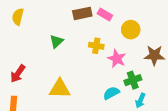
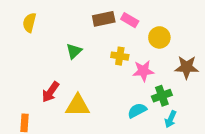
pink star: (117, 59) -> (143, 71), turned -30
red arrow: (18, 74) -> (50, 92), moved

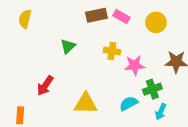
yellow circle: (159, 37) -> (156, 22), moved
yellow triangle: (78, 106) -> (86, 103), moved

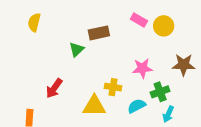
brown rectangle: (96, 15) -> (99, 33), moved
pink rectangle: (121, 16) -> (139, 20), moved
yellow cross: (112, 51) -> (113, 87), moved

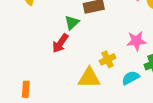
yellow cross: (113, 87) -> (108, 59), turned -35
red arrow: (54, 88) -> (60, 43), moved

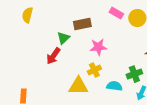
pink star: (136, 41) -> (98, 47), moved
cyan semicircle: (131, 78) -> (114, 86), turned 35

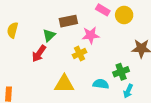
yellow semicircle: (27, 15) -> (13, 30), moved
pink star: (98, 47) -> (91, 35), moved
yellow cross: (94, 70) -> (79, 54), moved

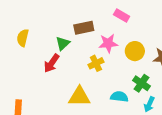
yellow circle: (124, 15) -> (135, 51), moved
green cross: (121, 72) -> (142, 83), turned -35

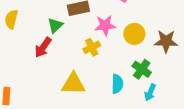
cyan semicircle: (119, 97) -> (117, 84), turned 84

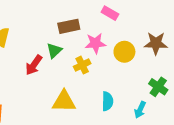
green triangle: (55, 25) -> (54, 51), moved
brown star: (166, 41) -> (156, 43), moved
green cross: (142, 69) -> (158, 87), moved

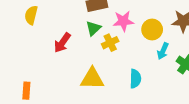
green triangle: (54, 51) -> (93, 28), moved
cyan arrow: (140, 110) -> (163, 51), moved

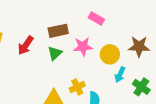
red arrow: (62, 43) -> (26, 45), moved
yellow cross: (110, 43) -> (77, 87), moved

